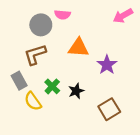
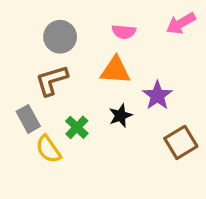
pink semicircle: (62, 15) -> (124, 32), moved
black star: (76, 91) -> (120, 116), moved
brown square: (109, 109) -> (181, 142), moved

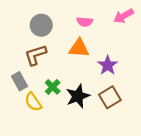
black star: (120, 116) -> (78, 96), moved, size x1.5
brown square: (181, 142) -> (110, 97), moved

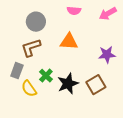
pink semicircle: (85, 22) -> (74, 11), moved
purple star: (108, 65) -> (107, 55), moved, turned 30
gray rectangle: (19, 81) -> (17, 71), turned 49

